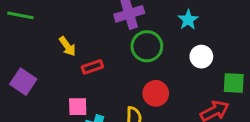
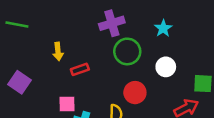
yellow arrow: (67, 46) -> (58, 51), turned 30
white circle: (201, 57) -> (166, 67), moved

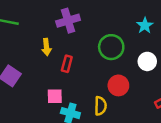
purple cross: (112, 23) -> (68, 21), moved
red rectangle: (80, 69) -> (67, 64), turned -56

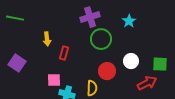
purple cross: (68, 21) -> (90, 17), moved
white circle: (147, 61) -> (131, 61), moved

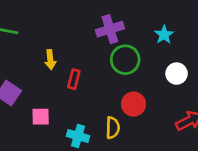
white circle: (131, 61) -> (177, 74), moved
pink square: (54, 80) -> (41, 117), moved

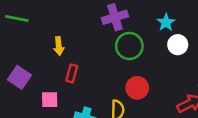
white circle: (177, 74) -> (178, 45), moved
red rectangle: (74, 79) -> (72, 73), moved

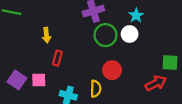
white circle: (178, 45) -> (130, 34), moved
purple square: (19, 77) -> (17, 80), moved

